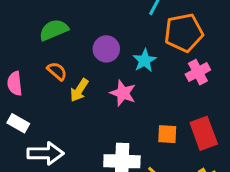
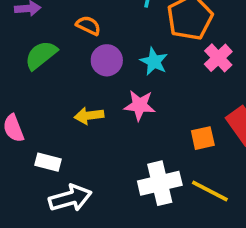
orange semicircle: (57, 71) -> (88, 25), moved
yellow arrow: (79, 90) -> (89, 116), turned 65
white rectangle: (18, 123) -> (48, 162), moved

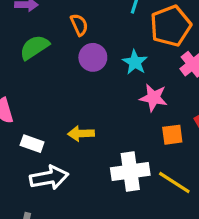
orange semicircle: (88, 25) -> (79, 25), turned 35
pink star: (140, 105) -> (154, 98), moved
yellow arrow: (89, 116) -> (81, 134), moved

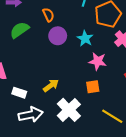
yellow arrow: (81, 134) -> (51, 86), turned 147
orange square: (172, 135) -> (93, 87), moved
white cross: (130, 171) -> (69, 110), moved, turned -35

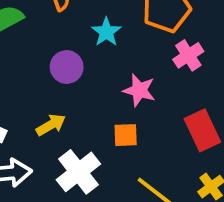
purple circle: (58, 36) -> (67, 67), moved
cyan star: (85, 38) -> (106, 32), moved

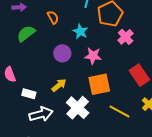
pink star: (139, 90) -> (93, 56), moved
orange square: (126, 135) -> (99, 84), size x1.6

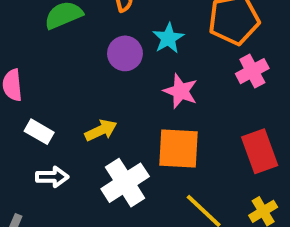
purple circle: (62, 53) -> (125, 53), moved
white arrow: (41, 114) -> (52, 177), size x0.7

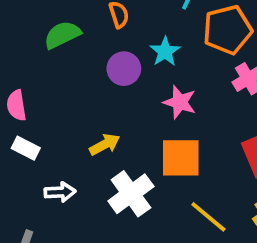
white rectangle: (39, 132) -> (26, 148), moved

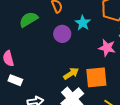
pink star: (180, 102) -> (107, 48), moved
yellow arrow: (105, 144) -> (71, 74), moved

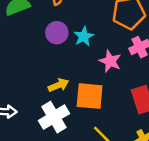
cyan star: (83, 23) -> (84, 37), moved

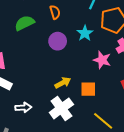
cyan star: (84, 37) -> (85, 33), moved
orange square: (90, 96) -> (88, 89), size x0.7

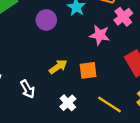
white arrow: (23, 108) -> (28, 89), moved, turned 70
white cross: (61, 108) -> (68, 103), moved, size x0.6

